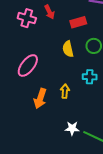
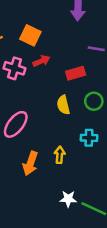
red arrow: (49, 12) -> (41, 61), turned -88

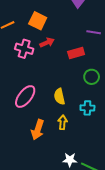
yellow semicircle: (63, 105) -> (59, 97), moved

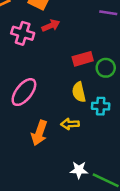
red rectangle: (76, 53) -> (83, 59), moved
yellow semicircle: (59, 97) -> (79, 92), moved
yellow arrow: (63, 122) -> (70, 124), turned -96

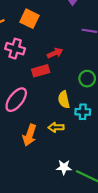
red arrow: (51, 26) -> (55, 53), moved
red rectangle: (83, 59) -> (41, 71), moved

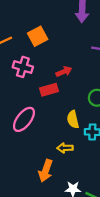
orange square: (29, 19) -> (38, 36), turned 36
orange arrow: (29, 135) -> (46, 171), moved

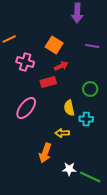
orange square: (38, 36) -> (54, 45), moved, turned -30

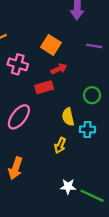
yellow arrow: (62, 133) -> (60, 145), turned -64
orange arrow: (45, 153) -> (15, 168), moved

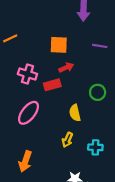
orange square: (51, 45) -> (59, 45), turned -30
pink cross: (18, 64) -> (27, 74), moved
cyan cross: (87, 129) -> (95, 147), moved

